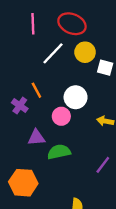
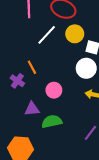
white circle: (76, 97) -> (86, 68), moved

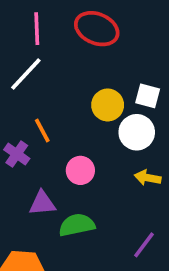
yellow circle: (75, 34) -> (108, 105), moved
white line: (47, 35) -> (26, 74), moved

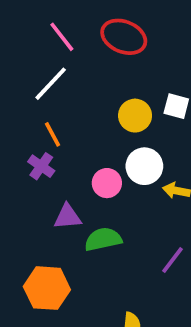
pink line: (37, 29) -> (62, 37), turned -36
orange line: (42, 130) -> (53, 134), moved
white circle: (137, 132) -> (144, 166), moved

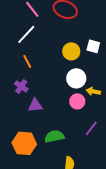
purple cross: (41, 166) -> (21, 86), moved
pink circle: (107, 183) -> (77, 101), moved
green semicircle: (103, 239) -> (54, 136), moved

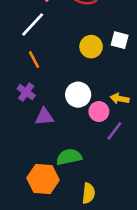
white circle: (76, 78) -> (78, 95), moved
purple line: (91, 128) -> (114, 131), moved
orange hexagon: (24, 143) -> (43, 179), moved

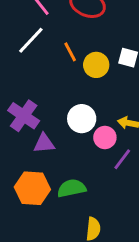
orange line: (34, 60) -> (70, 52), moved
purple cross: (26, 92) -> (24, 116), size x1.5
orange hexagon: (43, 179) -> (32, 188), moved

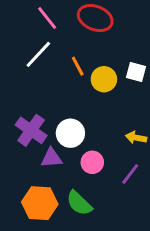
white circle: (82, 119) -> (70, 133), moved
pink circle: (105, 137) -> (92, 162), moved
green semicircle: (72, 188) -> (79, 203), turned -124

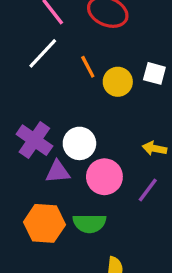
pink circle: (92, 162) -> (104, 177), size x1.4
green semicircle: (79, 203) -> (89, 223), turned -44

